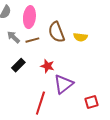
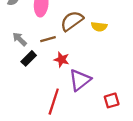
brown semicircle: (56, 32) -> (72, 21), turned 75
gray arrow: (13, 37) -> (20, 39), moved
brown line: (32, 40) -> (48, 39), moved

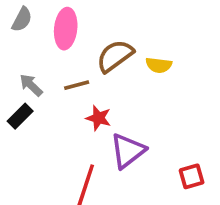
black rectangle: (29, 58) -> (20, 116), moved
red square: (112, 100) -> (192, 176), moved

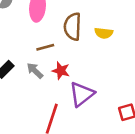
brown semicircle: (115, 56) -> (73, 27), turned -52
gray arrow: (31, 85) -> (35, 71), moved

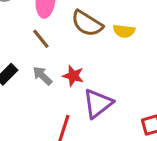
brown semicircle: (73, 27) -> (87, 23), turned -60
brown line: (45, 47) -> (41, 39), moved, turned 66

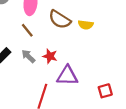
purple triangle: (98, 103) -> (67, 76), turned 40

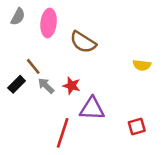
yellow semicircle: (86, 25) -> (142, 65), moved
brown line: (27, 30) -> (33, 66), moved

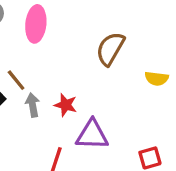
brown semicircle: (83, 42) -> (110, 49), moved, turned 88
gray arrow: (46, 86) -> (33, 105), turned 36

